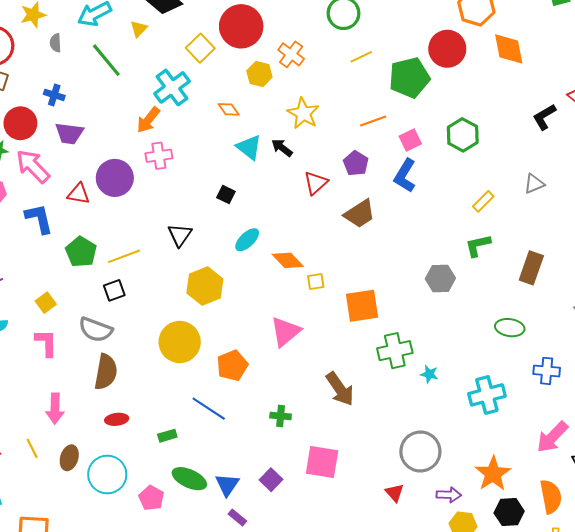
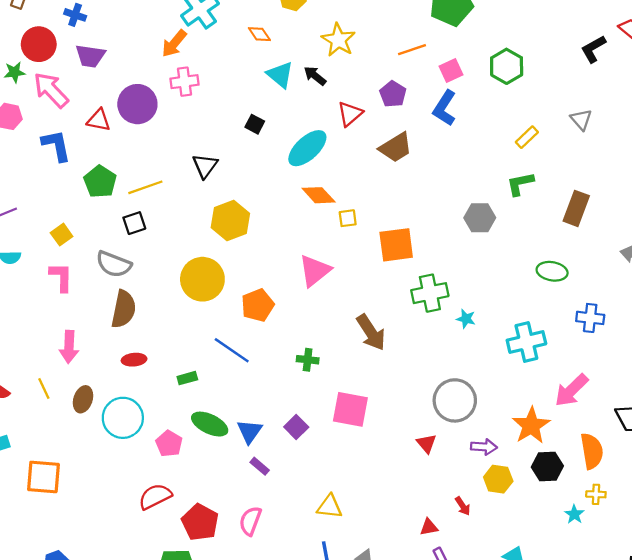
gray triangle: (534, 184) -> (581, 120), turned -50
cyan ellipse: (247, 240) -> (307, 148), moved, size x1.5
pink arrow: (552, 437) -> (571, 390), moved

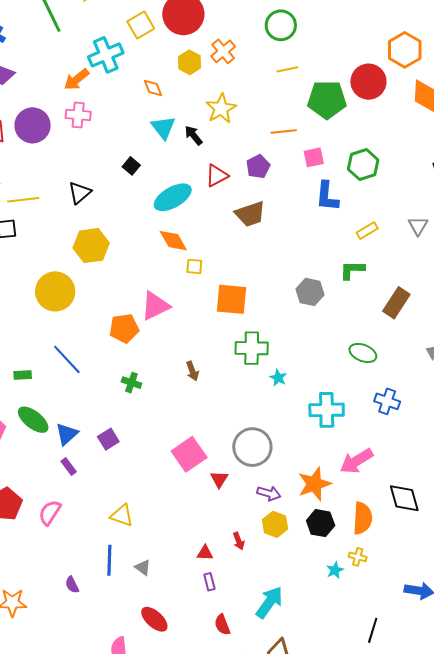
blue L-shape: (445, 108) -> (327, 196), moved, turned -40
orange pentagon: (258, 305) -> (124, 328), moved
brown arrow: (371, 332) -> (192, 371), size x0.6
pink square: (350, 409) -> (189, 454), moved, turned 32

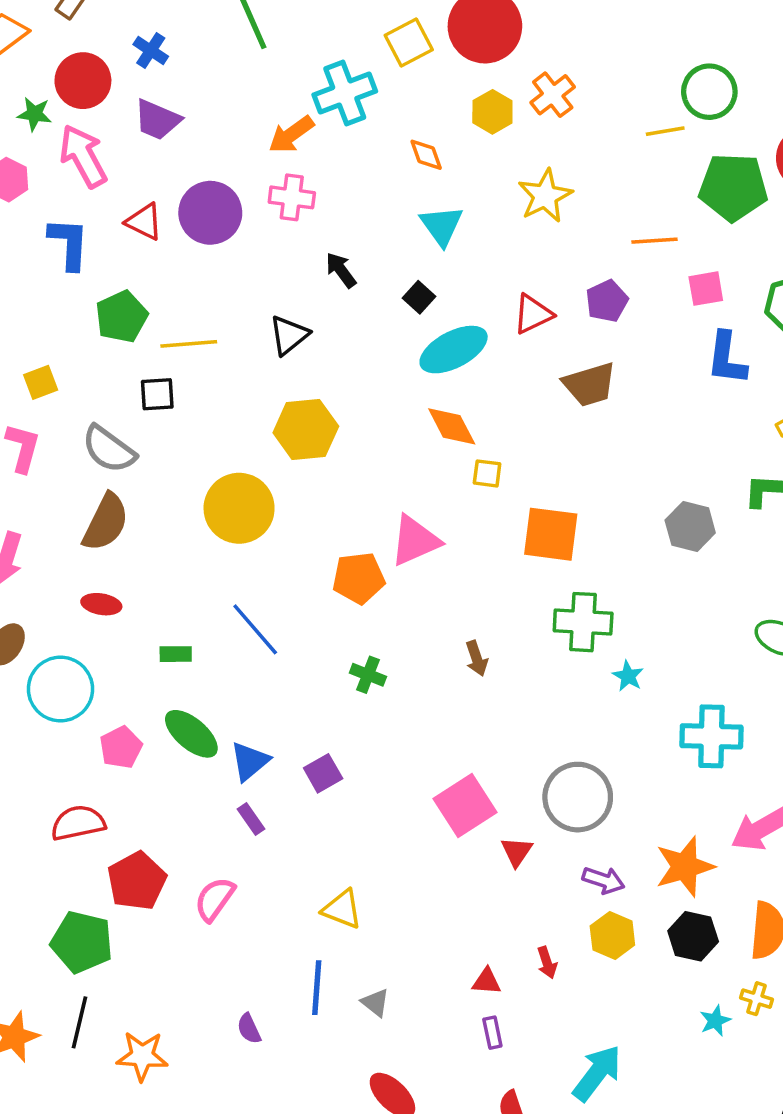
green circle: (281, 25) -> (709, 92), moved
black arrow: (194, 135) -> (341, 270), moved
black square: (131, 166) -> (419, 297), moved

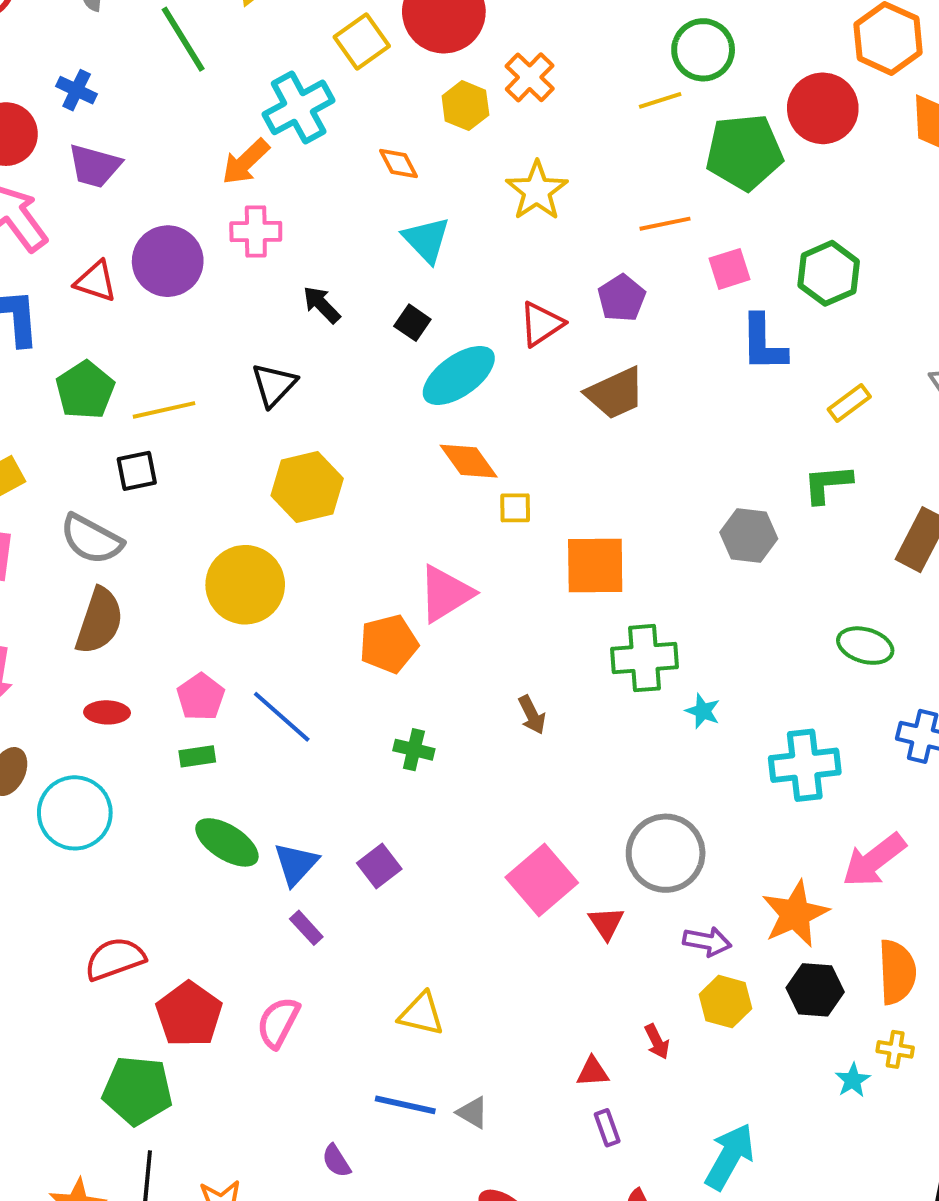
pink pentagon: (121, 747) -> (201, 697), moved
blue line: (317, 988) -> (405, 1105), turned -74

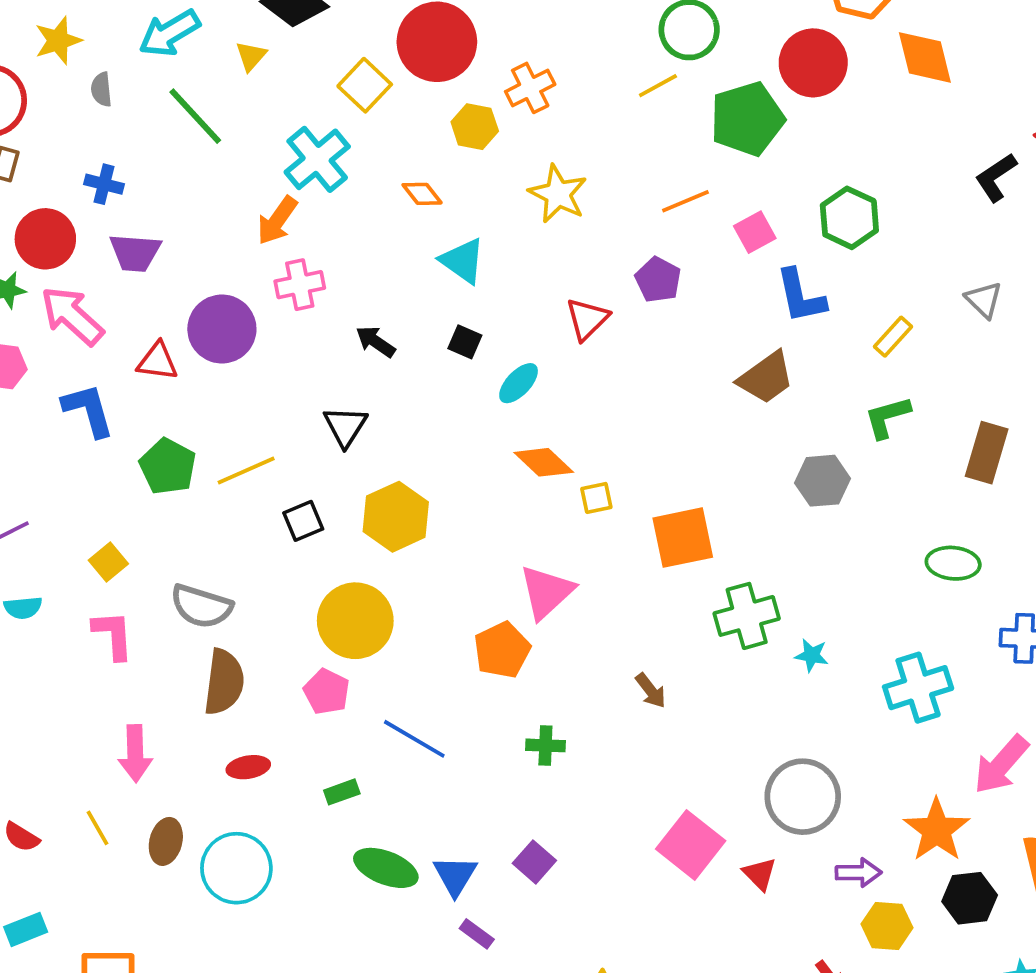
orange cross: (530, 77) -> (530, 88), turned 30
cyan ellipse: (459, 375) -> (519, 383), size x0.6
brown trapezoid: (615, 393) -> (766, 378), moved
black square: (137, 471) -> (303, 521), moved
pink pentagon: (201, 697) -> (327, 692), moved

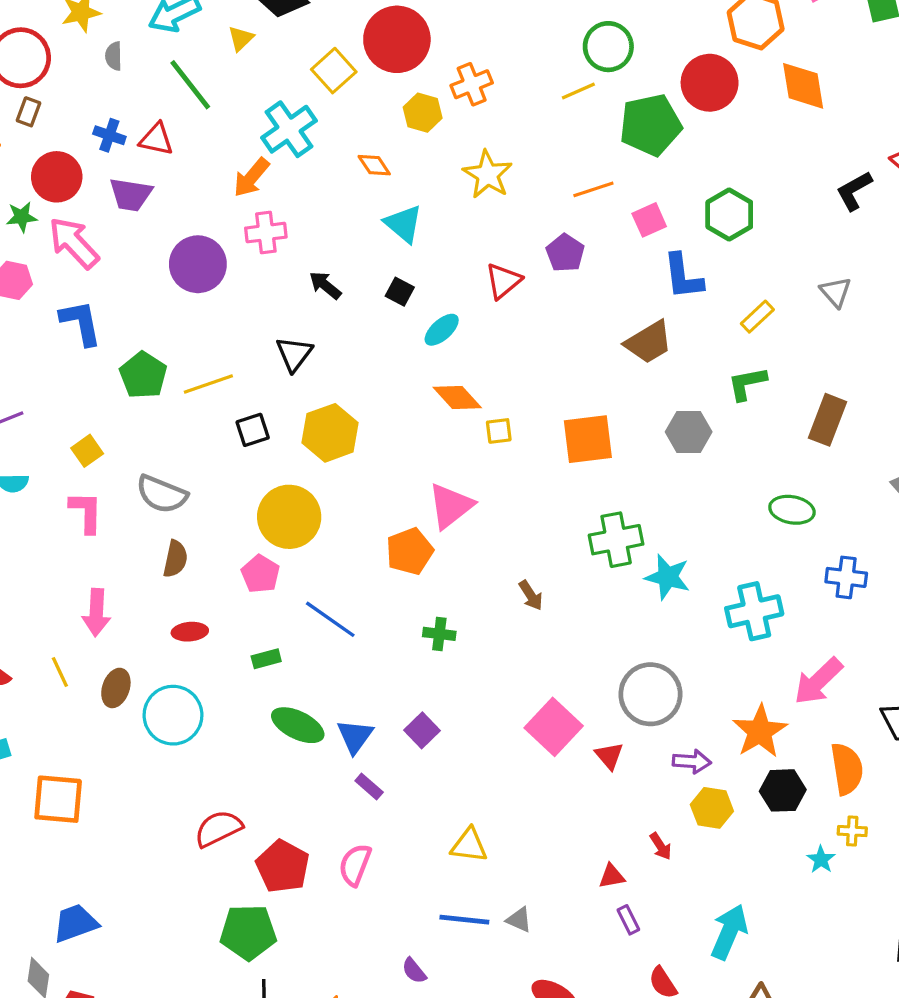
red triangle: (158, 361) -> (156, 139), moved
orange square: (683, 538) -> (588, 439), moved
cyan star: (812, 655) -> (668, 577), size x1.6
brown semicircle: (224, 682) -> (175, 559), size x0.7

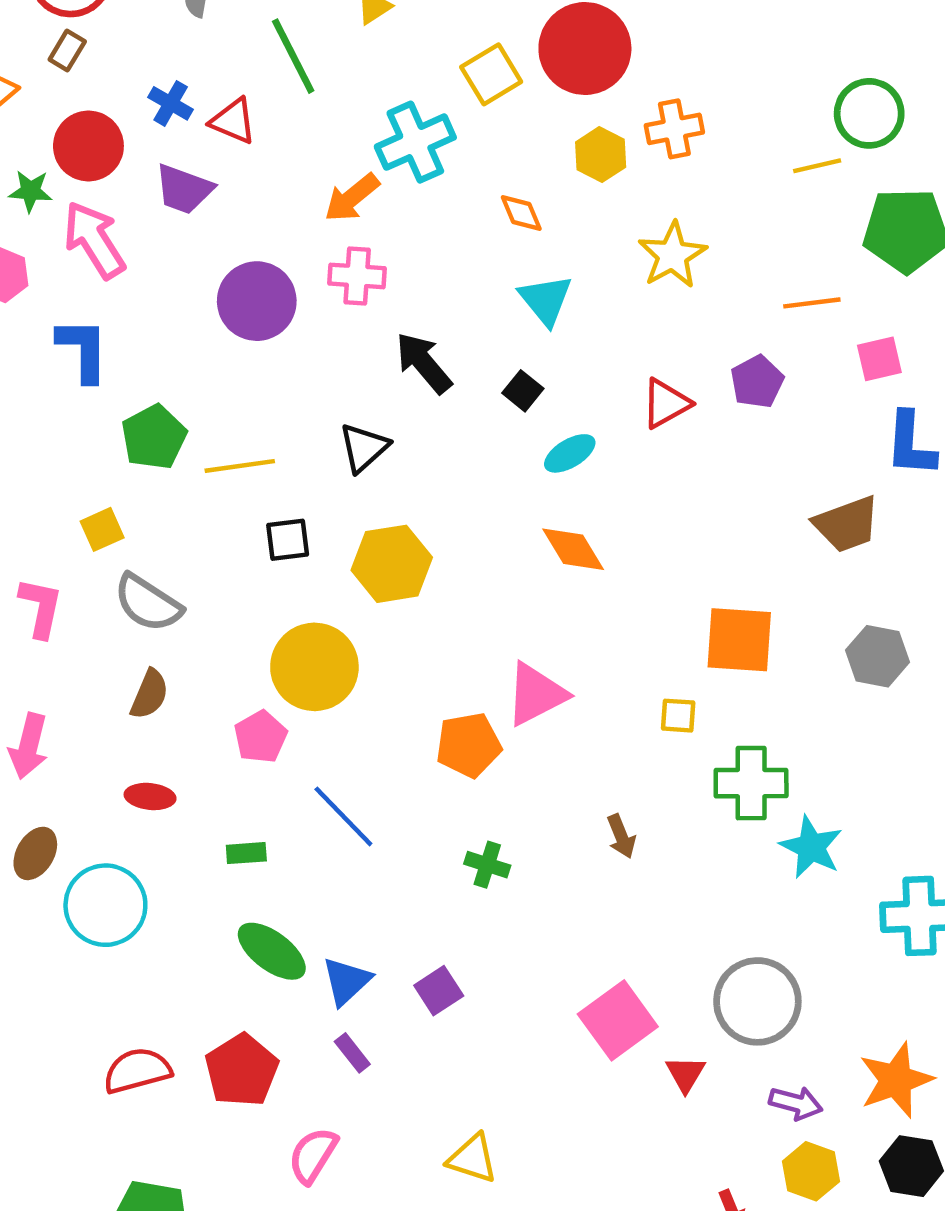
black arrow: (325, 285) -> (424, 363), size x1.4
yellow square: (499, 431) -> (678, 716), moved
yellow square: (87, 451) -> (102, 529), moved
red pentagon: (283, 866) -> (242, 1070), moved

